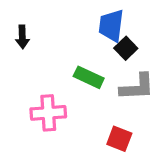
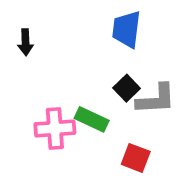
black square: (126, 48) -> (127, 88), moved
green rectangle: (89, 77) -> (92, 119), moved

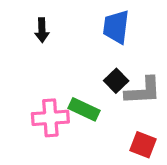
black arrow: (25, 42) -> (42, 30), moved
red square: (136, 158) -> (143, 145), moved

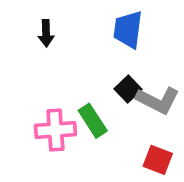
gray L-shape: (143, 91) -> (158, 100), turned 30
green rectangle: (84, 109) -> (93, 121), turned 32

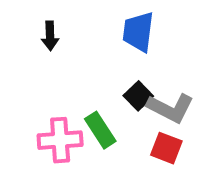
red square: (158, 160) -> (166, 148), moved

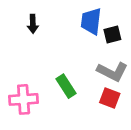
black square: (138, 96) -> (112, 34), moved, turned 30
pink cross: (60, 140) -> (24, 99), moved

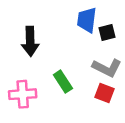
black arrow: (33, 24) -> (30, 41), moved, size x1.6

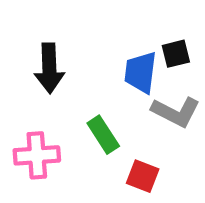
blue trapezoid: (87, 20) -> (141, 72), moved
red square: (104, 93) -> (143, 176), moved

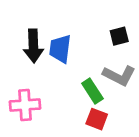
blue trapezoid: (141, 72) -> (60, 49), moved
green rectangle: (103, 135) -> (92, 91), moved

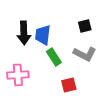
green rectangle: (92, 91) -> (54, 57), moved
red square: (97, 119) -> (69, 85), turned -35

